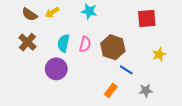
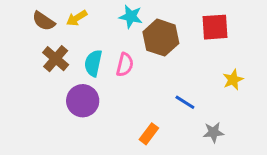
brown cross: (27, 42) -> (56, 59), moved
brown hexagon: (113, 47) -> (161, 38), moved
orange rectangle: (111, 90) -> (149, 134), moved

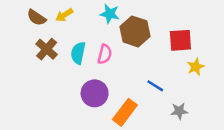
red square: (215, 27) -> (180, 40), moved
purple circle: (83, 101) -> (95, 93), moved
orange rectangle: (149, 134) -> (125, 112), size x1.5

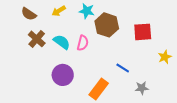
yellow arrow: (64, 15) -> (59, 11), moved
cyan semicircle: (78, 53) -> (62, 42), turned 114
yellow star: (196, 67) -> (165, 57), moved
purple circle: (95, 93) -> (63, 75), moved

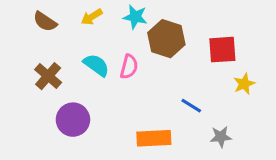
brown cross: (37, 39) -> (48, 76), moved
yellow star: (165, 57) -> (244, 84), moved
purple circle: (63, 75) -> (73, 120), moved
orange rectangle: (99, 89) -> (154, 138), turned 50

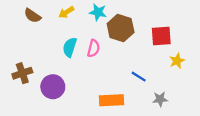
cyan semicircle: (96, 65) -> (70, 47), turned -108
brown cross: (48, 76) -> (22, 73), moved, turned 30

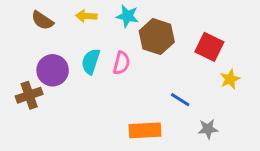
yellow arrow: (66, 12) -> (86, 16), turned 35
red square: (161, 36) -> (209, 47), turned 30
purple circle: (53, 87) -> (53, 70), moved

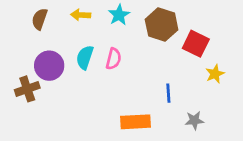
cyan star: (127, 16) -> (119, 15), turned 30
brown semicircle: (42, 20) -> (40, 19), turned 75
brown hexagon: (157, 37) -> (162, 25), moved
blue line: (180, 100) -> (168, 93), turned 54

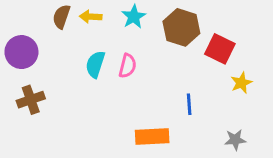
brown semicircle: (40, 19) -> (61, 17), moved
purple circle: (49, 66) -> (21, 52), moved
gray star: (194, 120) -> (235, 140), moved

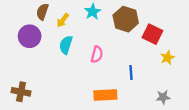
yellow arrow: (91, 17) -> (63, 20), moved, turned -56
purple circle: (21, 52) -> (30, 36), moved
pink semicircle: (128, 66) -> (97, 54), moved
brown cross: (31, 100) -> (21, 92), moved, turned 30

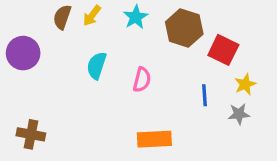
yellow arrow: (63, 20) -> (92, 16), moved
purple circle: (30, 36) -> (23, 53), moved
blue line: (131, 73) -> (205, 95), moved
gray star: (163, 97) -> (239, 114), moved

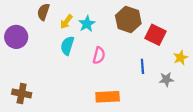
yellow arrow: (92, 16) -> (66, 22), moved
cyan star: (136, 17) -> (87, 24), moved
yellow star: (245, 84) -> (181, 58), moved

